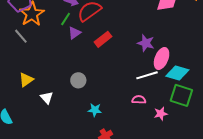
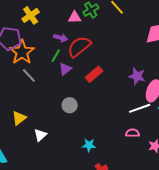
gray line: (21, 36) -> (29, 75), moved
gray circle: (78, 80) -> (70, 105), moved
white triangle: (47, 98) -> (40, 135), turned 32

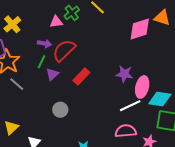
pink semicircle: (132, 133) -> (126, 131), size x1.5

